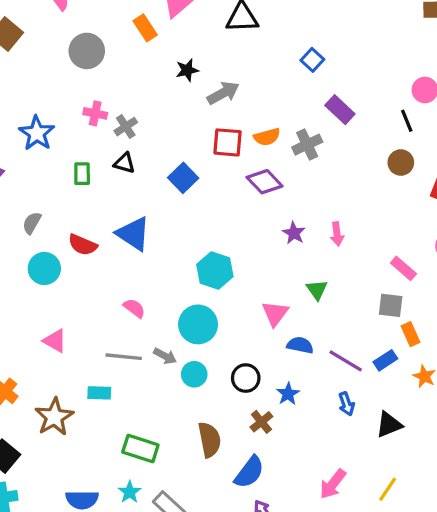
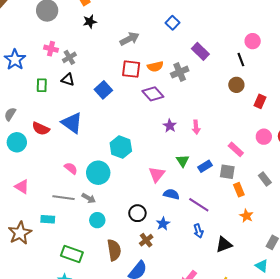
blue square: (312, 60) -> (172, 23), moved
black star: (187, 70) -> (90, 22), moved
cyan circle: (198, 324) -> (98, 173), moved
blue rectangle: (385, 360) -> (205, 166), moved
cyan circle: (194, 374) -> (97, 220), moved

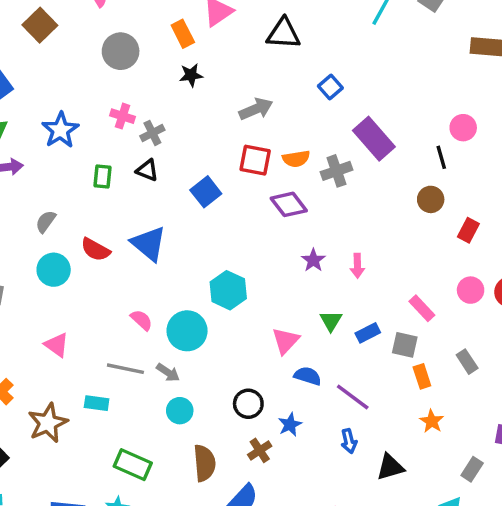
purple rectangle: (200, 51) -> (374, 139), size x1.4

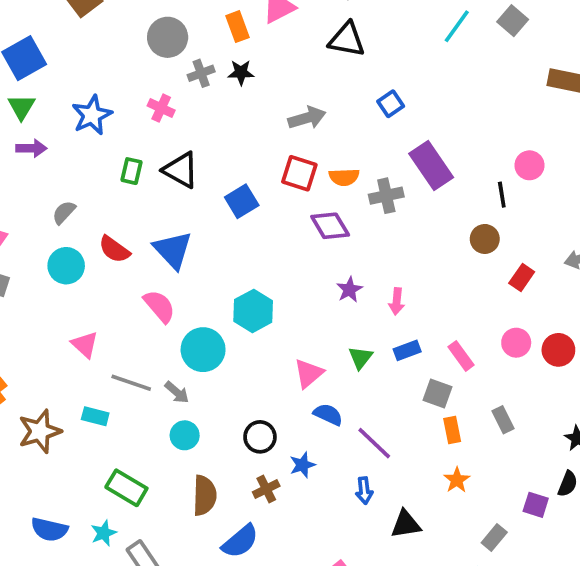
gray cross: (152, 133) -> (201, 73), moved
black triangle: (147, 170) -> (181, 170), size x1.5
pink semicircle: (142, 320) -> (159, 306), moved, size x1.4
blue rectangle: (368, 333) -> (407, 350), moved
pink triangle: (57, 345) -> (85, 345), moved

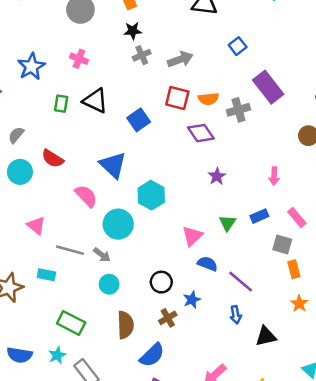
gray cross: (201, 73) -> (142, 55), moved
blue triangle: (173, 250) -> (113, 165), moved
pink arrow: (397, 301) -> (274, 176), moved

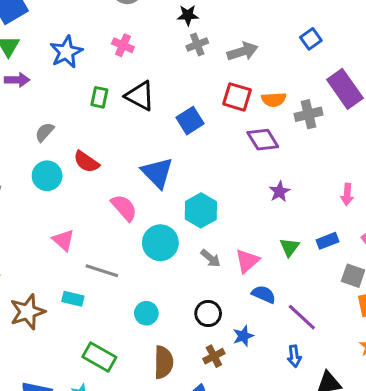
gray arrow: (102, 255) -> (210, 258), moved

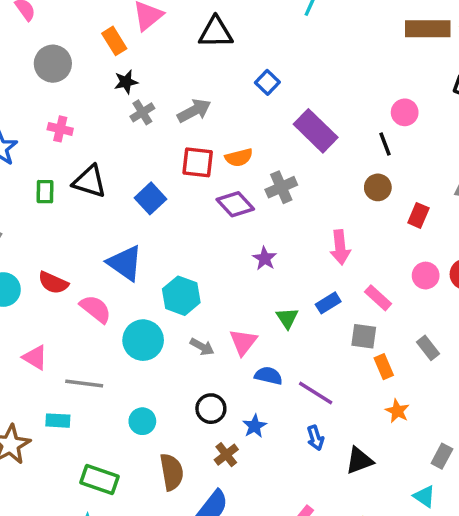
gray cross: (309, 114) -> (281, 187), moved
red semicircle: (86, 162) -> (53, 283), moved
pink arrow: (347, 194) -> (340, 247), size x1.4

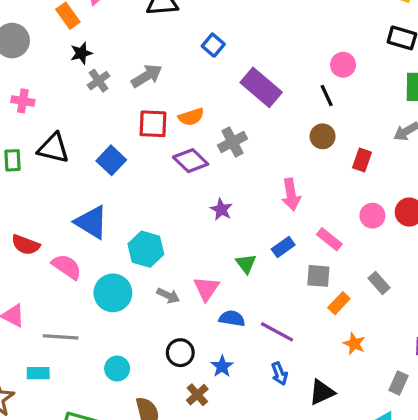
orange rectangle: (384, 367) -> (339, 303), turned 70

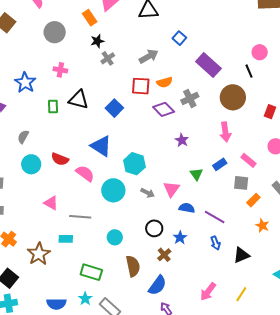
gray arrow: (147, 76) -> (149, 56), moved
brown circle: (323, 136) -> (233, 97), moved, size x1.6

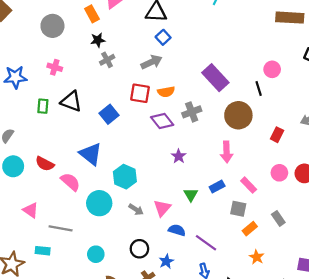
blue square: (179, 38) -> (163, 37), moved
blue star: (25, 82) -> (15, 77), turned 30

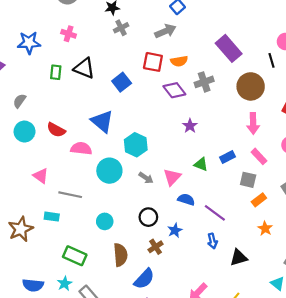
pink arrow: (227, 152) -> (253, 124), moved
pink semicircle: (70, 182) -> (81, 149), turned -36
green triangle: (191, 195) -> (201, 164), turned -40

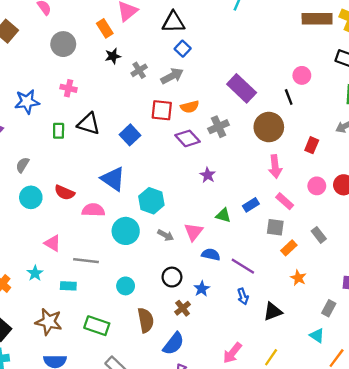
gray cross: (121, 28) -> (139, 70), moved
brown star: (21, 229) -> (49, 322), moved, turned -30
cyan star: (65, 283) -> (35, 273), moved

